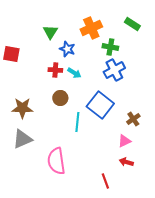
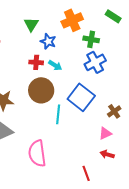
brown circle: (60, 98) -> (41, 90), size x1.6

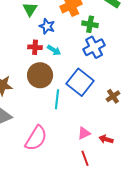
pink triangle: (105, 133) -> (84, 133), moved
pink semicircle: (37, 153) -> (36, 138), turned -140

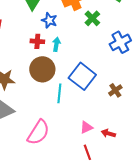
green cross: (90, 24) -> (92, 18), turned 35
blue cross: (94, 47) -> (120, 42), moved
cyan arrow: (54, 50) -> (56, 44), turned -112

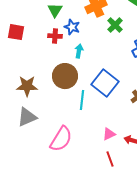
red cross: (37, 41) -> (55, 36), moved

